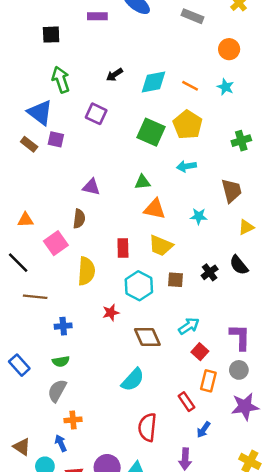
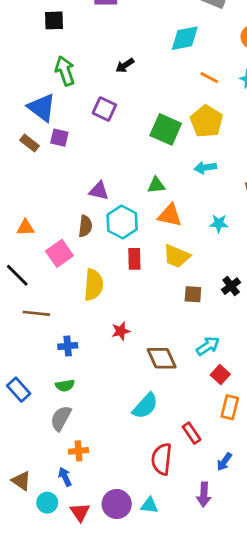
cyan diamond: (153, 82) -> (185, 38), moved
cyan hexagon: (139, 286) -> (122, 222), moved
red rectangle: (186, 402) -> (192, 433), moved

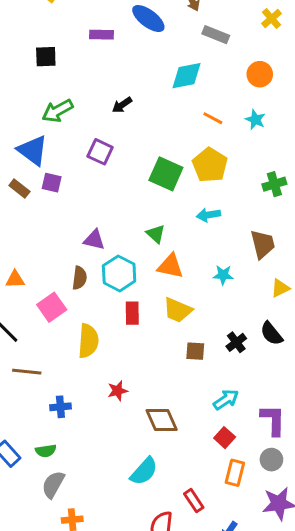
green arrow: (65, 71) -> (58, 111), turned -100
green triangle: (156, 185) -> (156, 234), turned 48
cyan arrow: (208, 346) -> (226, 399), moved
green semicircle: (65, 385) -> (46, 451), moved

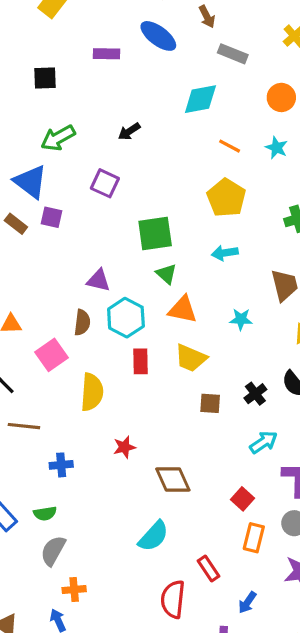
green square: (166, 174) -> (155, 233), moved, turned -32
cyan arrow: (226, 399) -> (264, 442), moved

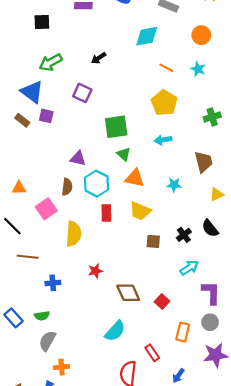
red square: (242, 499) -> (162, 301), moved

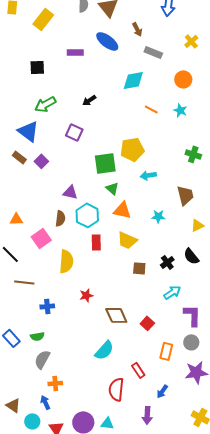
yellow pentagon: (164, 103) -> (132, 149), moved, turned 30
purple square: (46, 116) -> (41, 161), moved, turned 32
green cross: (212, 117) -> (193, 154), turned 35

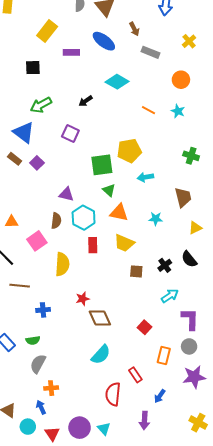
yellow rectangle: (43, 19) -> (47, 31), moved
cyan diamond: (133, 80) -> (117, 82), moved, turned 40
brown diamond: (116, 315) -> (100, 318), moved
cyan triangle: (107, 423) -> (104, 429), turned 40

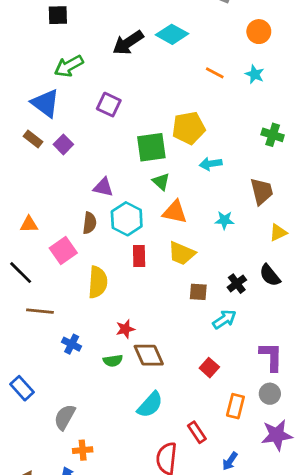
black arrow: (86, 101) -> (128, 43), moved, size x1.6
cyan arrow: (170, 296) -> (224, 319), moved
blue cross: (43, 310) -> (72, 344), turned 32
green semicircle: (33, 340) -> (113, 361), moved

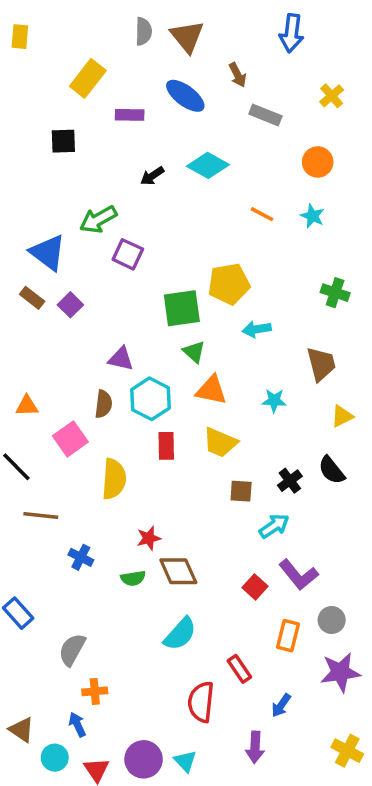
black arrow: (128, 43) -> (152, 176), size x0.6
green arrow: (69, 66) -> (98, 219), moved
purple L-shape: (271, 357) -> (299, 575), moved, turned 140

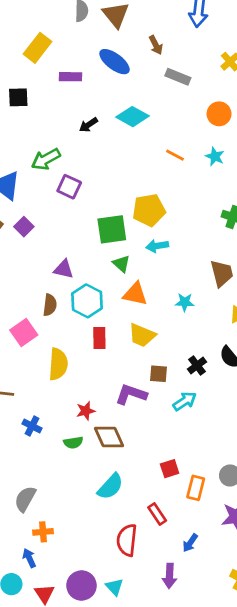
cyan arrow: (257, 329) -> (157, 246), moved
purple L-shape: (299, 575) -> (131, 394), moved, turned 148
red square: (255, 587) -> (170, 469), moved, turned 30

